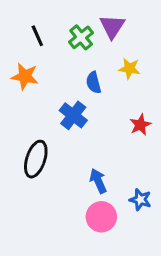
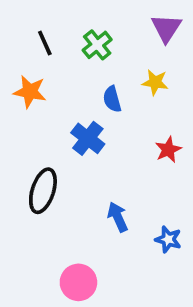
purple triangle: (112, 26) -> (166, 28), moved
pink circle: (101, 217) -> (78, 282), moved

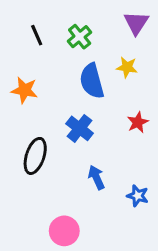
orange star: (30, 92) -> (24, 90), moved
blue semicircle: (112, 99) -> (92, 81), size x1.6
blue cross: (88, 138) -> (80, 128), moved

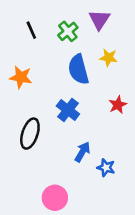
purple triangle: (136, 23) -> (99, 20), moved
blue arrow: (96, 177) -> (82, 152), turned 54
blue star: (138, 196) -> (106, 168), moved

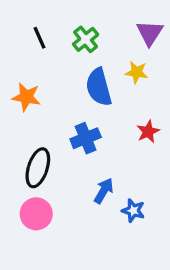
purple triangle: (99, 20) -> (150, 33), moved
blue cross: (68, 110) -> (86, 138), turned 30
pink circle: (55, 198) -> (36, 214), moved

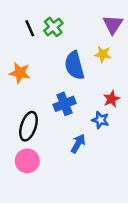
green cross: (86, 39) -> (53, 27), moved
blue star: (133, 211) -> (100, 120), moved

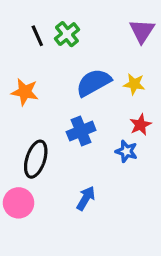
yellow star: (103, 54) -> (134, 84), moved
blue semicircle: (74, 65) -> (94, 83), turned 76
blue arrow: (78, 144) -> (86, 198), moved
pink circle: (27, 161) -> (19, 203), moved

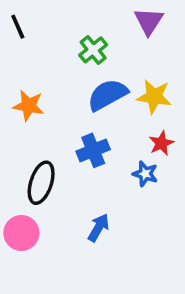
purple triangle: (142, 31) -> (149, 21), moved
green cross: (67, 34) -> (93, 50), moved
black line: (37, 36) -> (18, 27), moved
yellow star: (134, 84) -> (154, 97), size x1.4

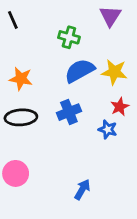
green cross: (93, 50) -> (69, 37), turned -35
black ellipse: (41, 183) -> (21, 117), moved, turned 68
blue arrow: (99, 228) -> (82, 189), moved

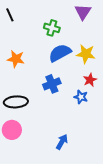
black ellipse: (21, 117) -> (16, 102), moved

